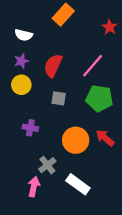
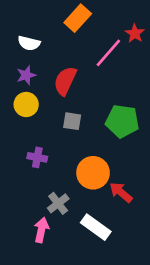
pink line: (93, 66) -> (108, 53), moved
red arrow: (105, 138) -> (121, 192), moved

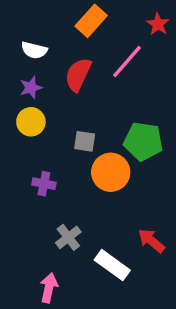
red star: (135, 33) -> (158, 24), moved
red semicircle: (65, 81) -> (78, 75), moved
orange circle: (93, 173) -> (111, 172), moved
red arrow: (121, 192) -> (151, 241), moved
pink arrow: (41, 230) -> (49, 288), moved

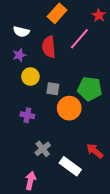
red semicircle: (78, 75) -> (49, 47), turned -30
yellow circle: (31, 122) -> (30, 76), moved

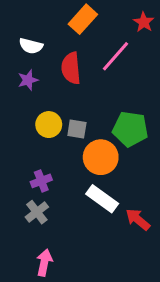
yellow circle: (30, 76) -> (49, 125), moved
purple cross: (27, 115) -> (41, 181), moved, turned -32
gray cross: (43, 149) -> (37, 212), moved
white rectangle: (70, 166) -> (102, 199), moved

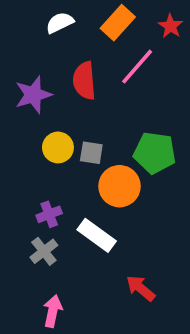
orange rectangle: (83, 19) -> (118, 23), moved
white semicircle: (31, 46) -> (60, 23), moved, turned 140
purple star: (28, 80) -> (33, 95), size x1.5
white rectangle: (102, 199) -> (97, 235), moved
red arrow: (138, 219) -> (141, 288), moved

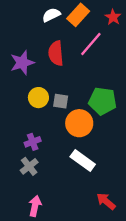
white semicircle: (60, 23) -> (51, 15), moved
white rectangle: (97, 235) -> (83, 160), moved
red arrow: (141, 288) -> (106, 201), moved

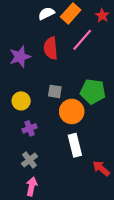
yellow circle: (38, 98) -> (21, 101), moved
white rectangle: (83, 160) -> (75, 145), turned 40
gray cross: (29, 166) -> (30, 160), moved
red arrow: (106, 201) -> (101, 168), moved

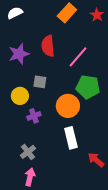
white semicircle: (46, 13) -> (15, 13), moved
pink line: (82, 40) -> (78, 57), moved
gray square: (55, 91) -> (40, 82), moved
purple cross: (30, 128) -> (34, 116), moved

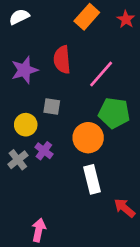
purple cross: (34, 116) -> (44, 151), turned -32
gray cross: (28, 152) -> (18, 160), moved

